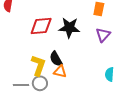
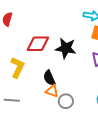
yellow L-shape: (38, 65) -> (17, 67), moved
gray circle: (40, 83) -> (66, 101), moved

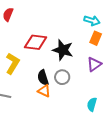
gray circle: (66, 101) -> (62, 77), moved

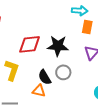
orange triangle: (44, 91) -> (39, 91), moved

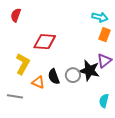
black star: (58, 46) -> (89, 70), moved
orange triangle: (39, 91) -> (38, 82), moved

